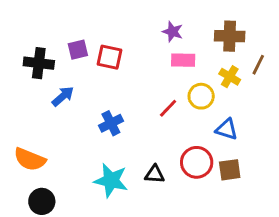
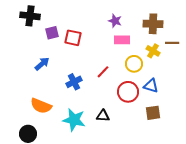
black cross: (39, 63) -> (30, 16), moved
brown line: (258, 65) -> (172, 43), turned 64
red line: (168, 108) -> (103, 72), moved
orange semicircle: (30, 159) -> (41, 106), moved
red circle: (197, 162) -> (128, 92), moved

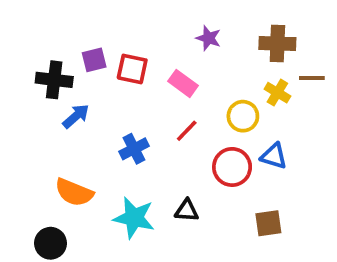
black cross: (30, 16) -> (54, 80), moved
pink rectangle: (122, 40) -> (183, 83), moved, turned 35
brown square: (153, 113) -> (268, 223), moved

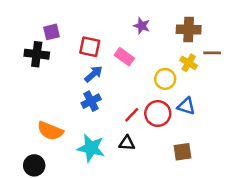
purple square: (94, 60) -> (51, 32), moved
blue arrow: (76, 116) -> (93, 74), moved
red line: (187, 131) -> (132, 115), moved

